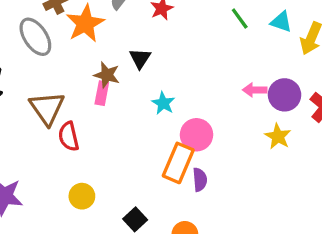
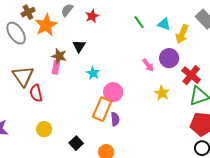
pink arrow: (255, 90) -> (148, 65), turned -128
purple circle: (285, 95) -> (169, 58), moved

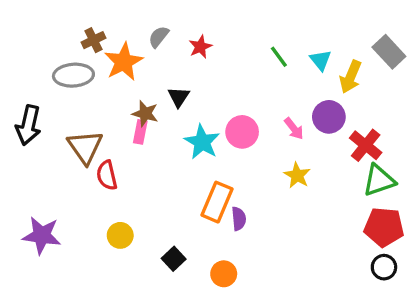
cyan triangle: (164, 24) -> (321, 60), turned 32
gray ellipse: (16, 33) -> (73, 75), turned -60
cyan star: (93, 73) -> (202, 142), size x1.5
pink circle: (113, 92) -> (242, 132), moved
yellow star: (162, 93) -> (297, 175), moved

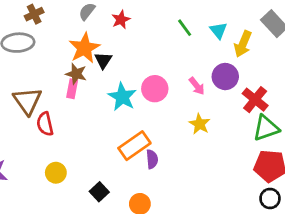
orange star: (124, 62) -> (84, 48), moved
orange rectangle: (217, 202) -> (134, 146), turned 32

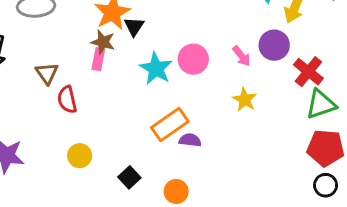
brown triangle: (27, 101) -> (47, 73), size x0.7
purple semicircle: (152, 159) -> (190, 140), turned -78

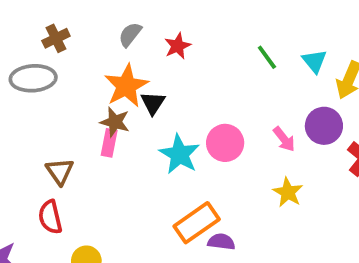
brown triangle: (47, 73) -> (60, 171), moved
red semicircle: (67, 100) -> (50, 217), moved

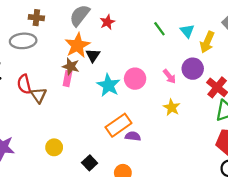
gray semicircle: (130, 35) -> (80, 15), size x1.5
brown cross: (56, 38) -> (36, 18), turned 32
red semicircle: (50, 217) -> (24, 84), moved

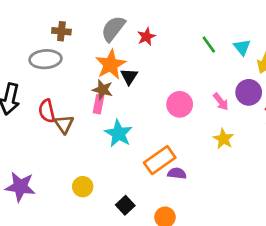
cyan star: (108, 85) -> (119, 134), moved

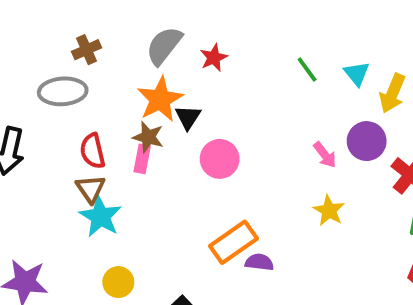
brown cross: (61, 31) -> (87, 50), turned -30
pink circle: (180, 104) -> (220, 159), moved
red semicircle: (47, 111) -> (93, 151), moved
cyan star: (119, 134) -> (100, 217), moved

